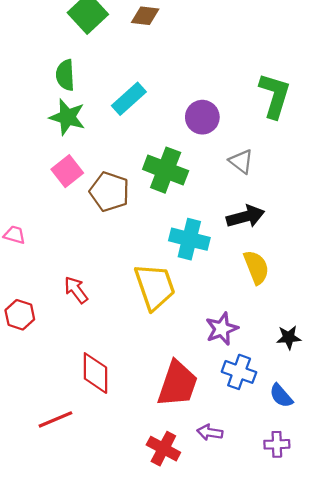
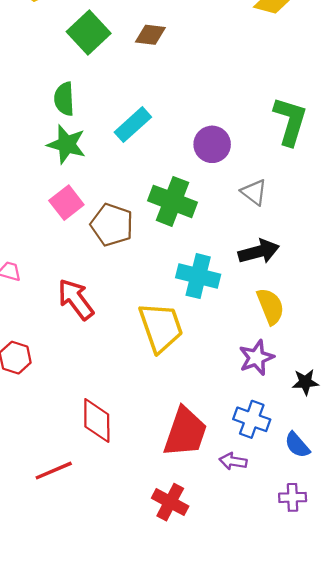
red arrow: (76, 290) -> (76, 299), moved, size x1.4
purple star: (222, 329) -> (256, 358), moved
purple arrow: (210, 432) -> (233, 461), moved

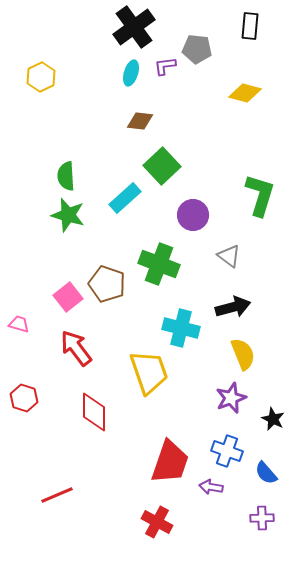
green square: (89, 32) -> (162, 166), moved
pink square: (66, 203) -> (68, 297), moved
black star: (305, 382) -> (273, 419), turned 30
red diamond: (97, 421) -> (94, 412), moved

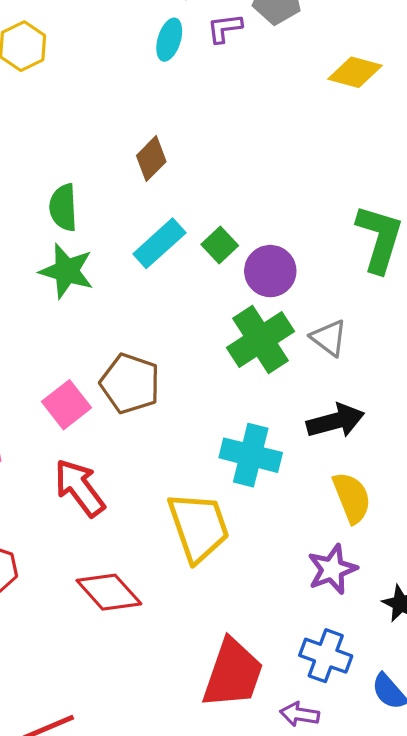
brown diamond: (140, 121) -> (151, 159), moved, turned -52
green square: (162, 166) -> (220, 245), moved, size x0.6
green cross: (159, 264) -> (260, 339), moved, turned 36
red diamond: (94, 412) -> (109, 592), turned -42

